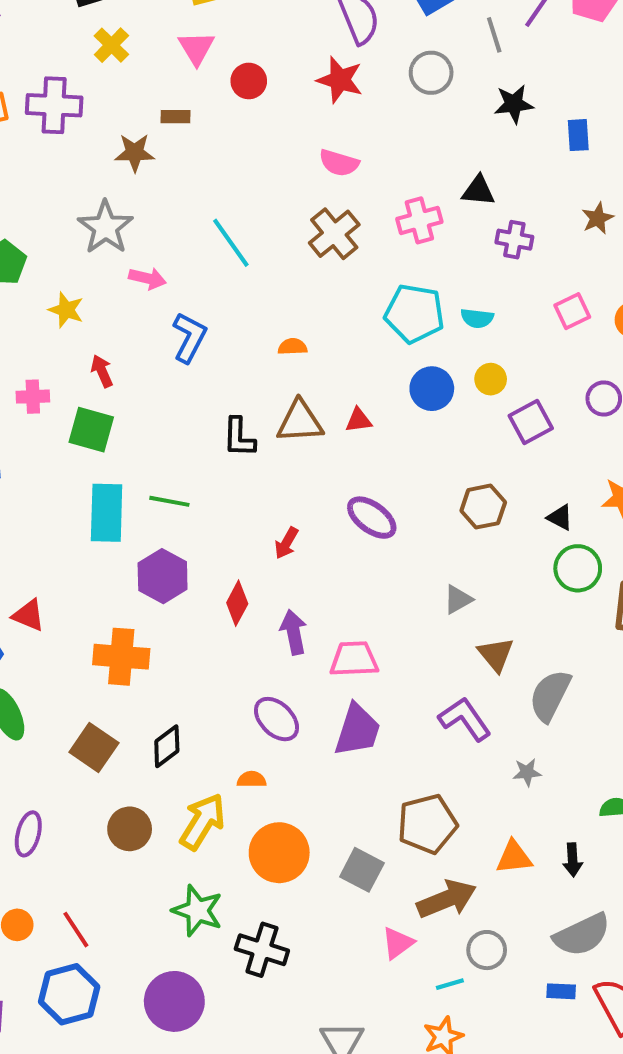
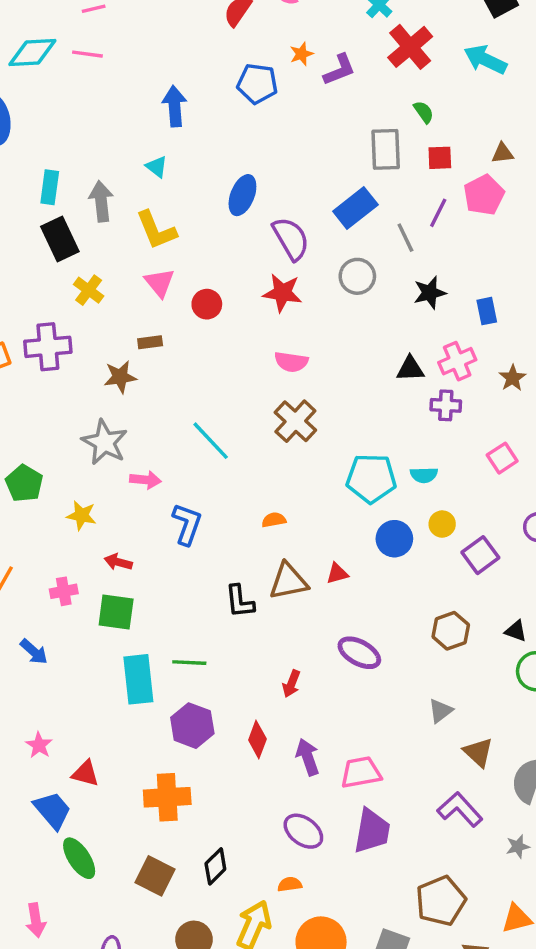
pink cross: (419, 220) -> (457, 361), moved
red arrow: (102, 371) -> (118, 562), turned -44

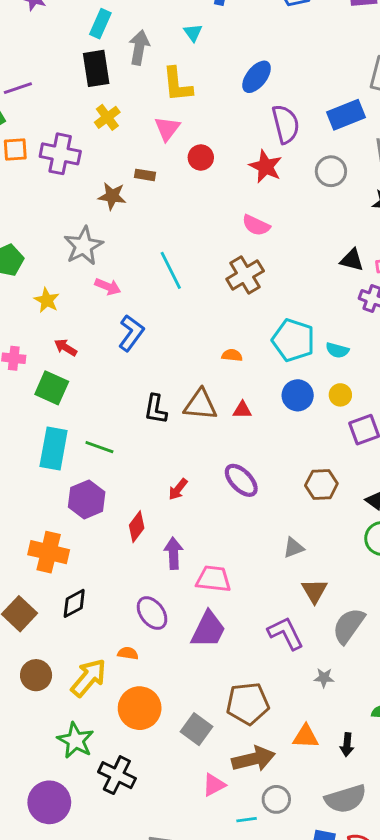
orange semicircle: (274, 520) -> (232, 355), moved
black diamond: (215, 866) -> (74, 603), moved

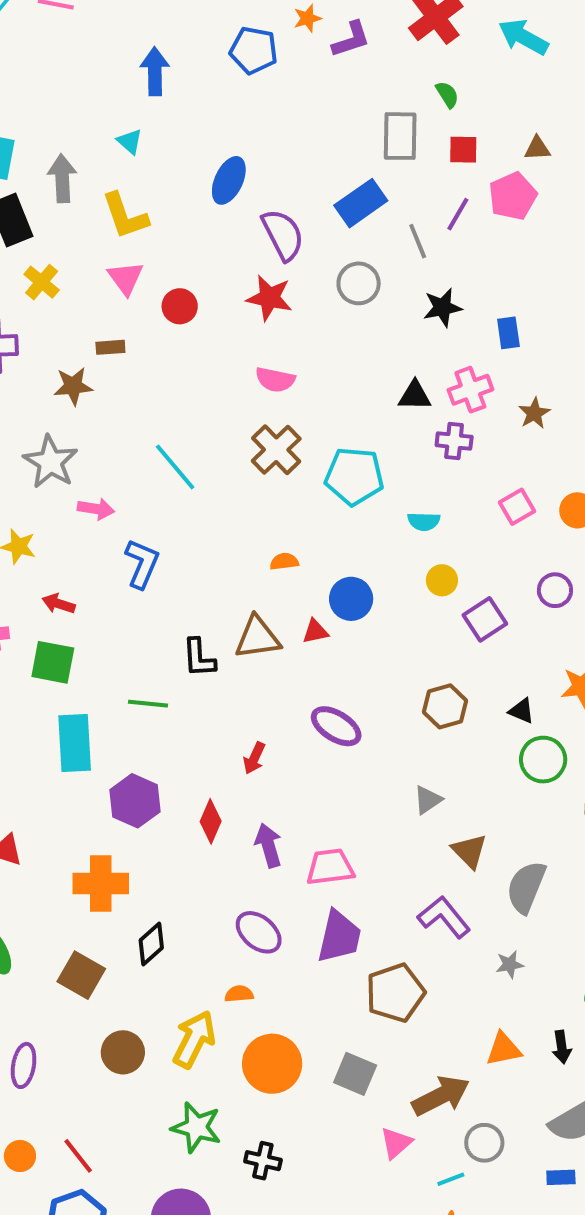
cyan pentagon: (293, 340) -> (354, 476), moved
blue circle: (298, 395) -> (351, 599), moved
green line: (99, 447) -> (148, 704), moved
brown pentagon: (248, 704) -> (395, 993), moved
black cross: (117, 775) -> (263, 1161), size x0.7

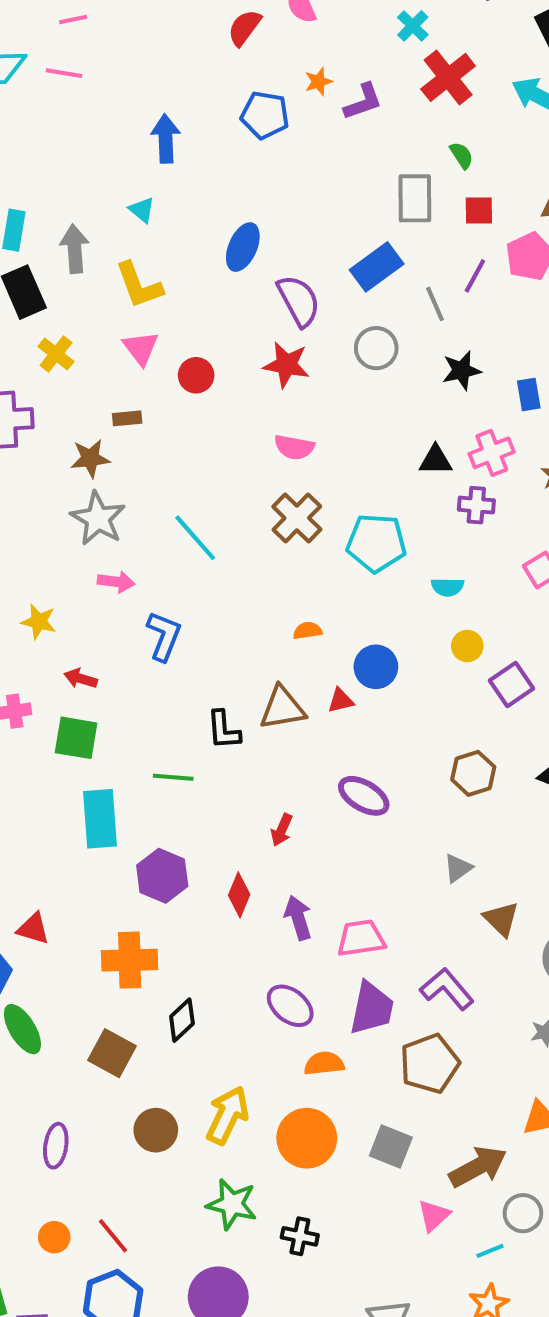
gray star: (50, 462) -> (98, 519), moved
purple L-shape: (444, 917) -> (447, 989), moved
orange semicircle: (239, 994) -> (324, 1063), moved, size x1.4

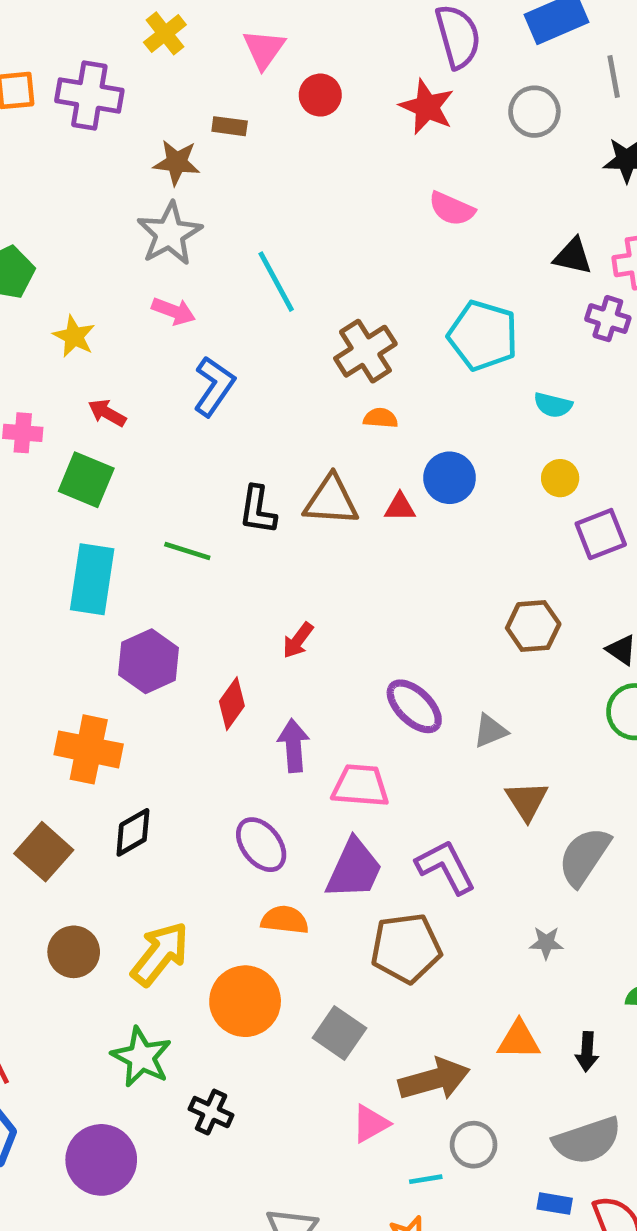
pink semicircle: (294, 447) -> (452, 209), moved
brown cross: (297, 518) -> (365, 351), moved
purple ellipse: (364, 796) -> (414, 706), moved

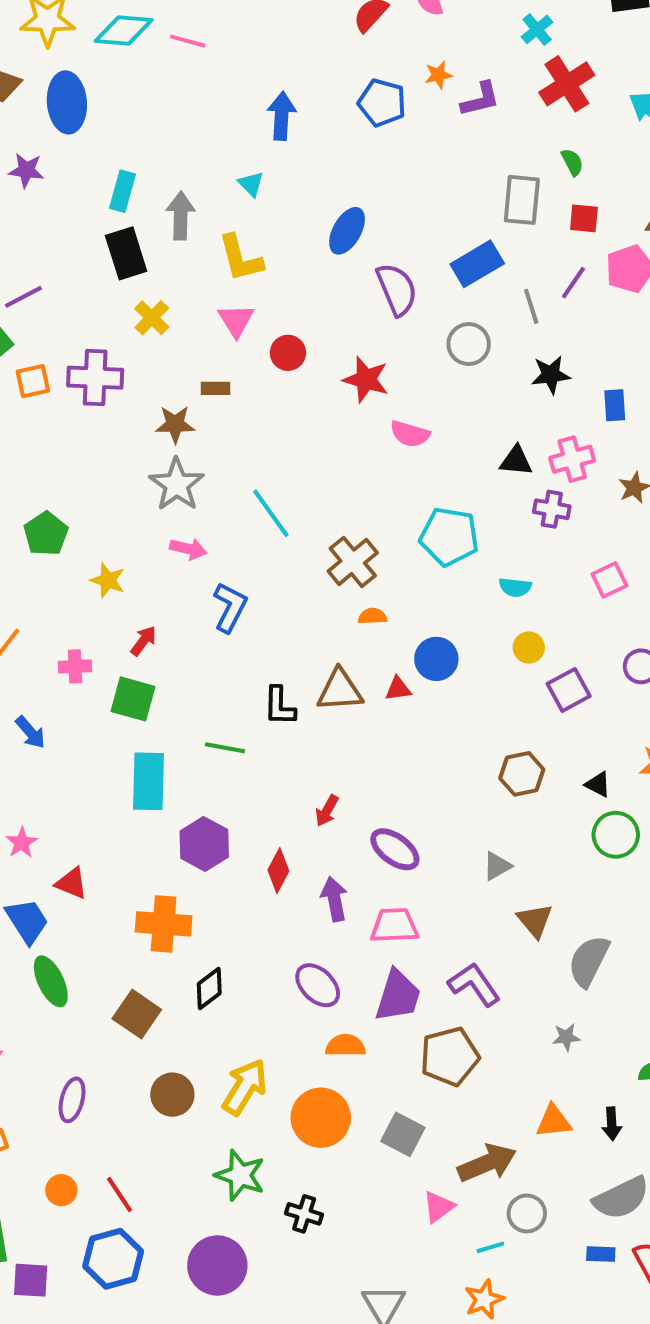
red star: (427, 107) -> (366, 379), moved
red arrow: (107, 413) -> (143, 641), turned 104
purple ellipse: (414, 706) -> (395, 849), moved

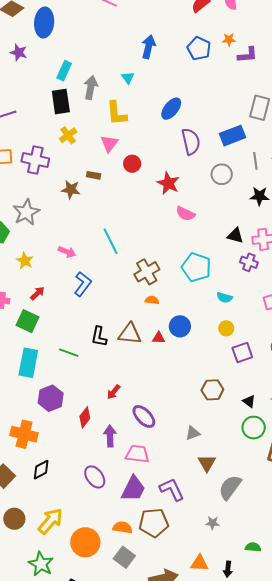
gray star: (177, 484) -> (26, 212), moved
orange semicircle: (345, 1046) -> (122, 527), moved

